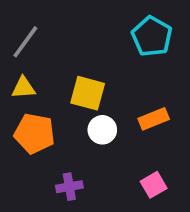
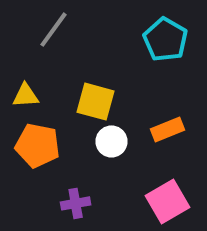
gray line: (25, 42) -> (54, 30), moved
pink square: (154, 185) -> (167, 201), size x1.5

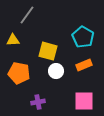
cyan pentagon: (165, 40) -> (83, 37), moved
yellow triangle: (26, 96) -> (13, 40), moved
pink square: (167, 201) -> (84, 101), turned 30

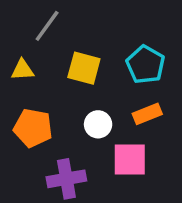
yellow square: (48, 51) -> (84, 68), moved
pink square: (84, 101) -> (130, 160), moved
purple cross: (38, 102) -> (66, 179), size x1.5

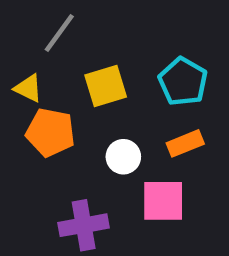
yellow square: (84, 68) -> (106, 86), turned -32
yellow triangle: (22, 70) -> (28, 88), turned 30
orange pentagon: (33, 128) -> (50, 132), moved

